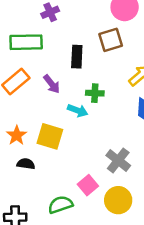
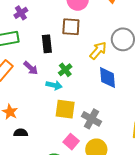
brown square: (111, 40) -> (71, 27), turned 30
green cross: (95, 93) -> (65, 70), turned -32
yellow square: (50, 136) -> (65, 109), moved

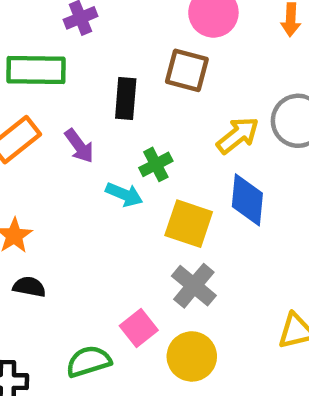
yellow square: (65, 109) -> (189, 224), moved

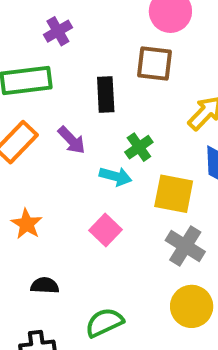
black semicircle: (29, 287) -> (45, 286), moved
pink square: (139, 328) -> (106, 230), moved

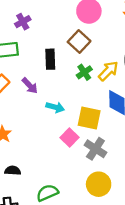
brown square: (155, 64) -> (79, 42), turned 35
green cross: (139, 147) -> (84, 72), moved
pink square: (106, 230) -> (70, 137), moved

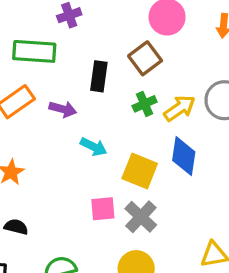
purple arrow: (30, 86) -> (63, 109), turned -42
pink square: (70, 137) -> (103, 209), moved, turned 30

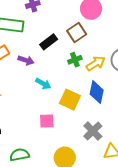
black rectangle: (99, 76) -> (49, 42), turned 42
gray cross: (141, 217) -> (93, 131), moved

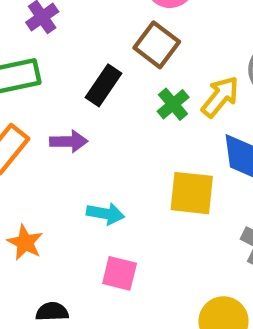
cyan arrow: (43, 84) -> (105, 214), moved
pink square: (47, 121) -> (120, 273), moved, turned 35

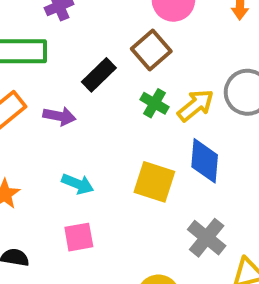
green cross: (173, 104) -> (154, 103), turned -32
pink square: (120, 273) -> (79, 237), turned -36

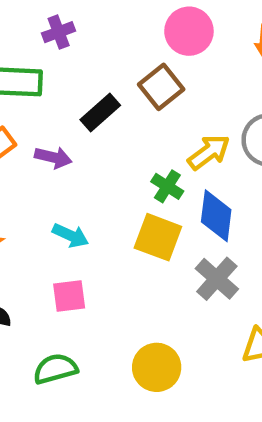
green cross: (154, 103) -> (167, 186), moved
gray cross: (207, 238) -> (217, 279), moved

